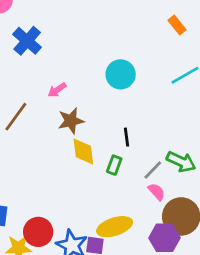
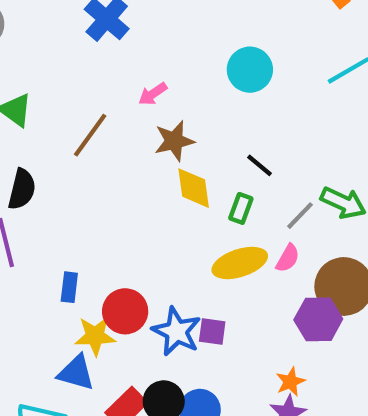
black line: (126, 137) -> (259, 165), turned -42
pink semicircle: (157, 192) -> (288, 258), moved, turned 72
yellow ellipse: (115, 227) -> (240, 263), moved

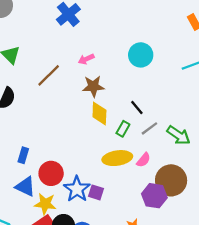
gray line: (300, 216) -> (149, 128), moved
yellow star: (95, 336) -> (45, 204), moved
blue triangle: (76, 373) -> (25, 187), moved

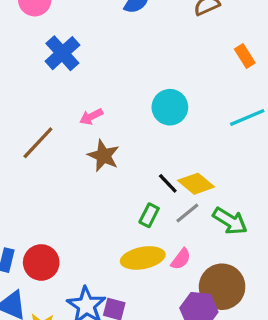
brown star: (93, 86) -> (103, 156), turned 30
yellow diamond: (99, 113) -> (196, 184), moved, turned -50
red circle: (51, 173) -> (41, 262), moved

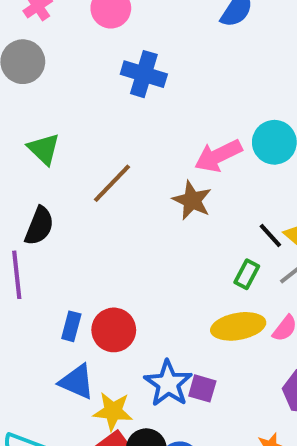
blue cross: (62, 53) -> (144, 74), turned -32
pink arrow: (91, 117) -> (218, 156), moved, size x1.6

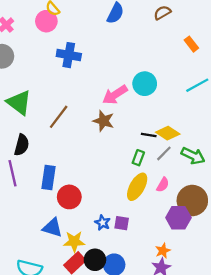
green triangle: (44, 149) -> (19, 103), size x1.4
black line: (270, 236) -> (149, 135), turned -32
blue rectangle: (71, 326) -> (48, 178), moved, size x1.5
yellow ellipse: (238, 326) -> (137, 187), turned -44
blue star: (168, 383) -> (103, 223), size x0.6

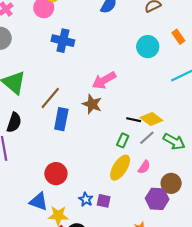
cyan circle: (145, 84) -> (148, 47), moved
blue rectangle: (48, 178) -> (61, 119), moved
brown circle: (192, 200) -> (171, 183), size x0.7

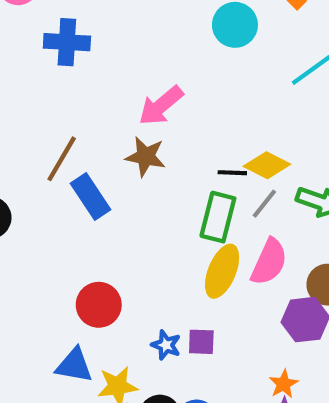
blue rectangle: (61, 119) -> (91, 197), turned -35
green rectangle: (123, 140) -> (218, 217), size x1.6
pink semicircle: (144, 167) -> (269, 262), size x1.6

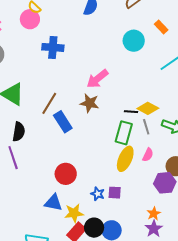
gray line: (264, 204) -> (146, 127), turned -56
pink semicircle: (269, 262) -> (148, 155), size x0.6

